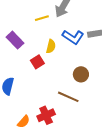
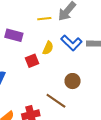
purple rectangle: (15, 40) -> (14, 35), turned -42

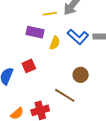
purple rectangle: (14, 35) -> (35, 32), moved
red square: (32, 61) -> (29, 66), moved

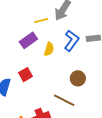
purple rectangle: (35, 32) -> (28, 40), turned -42
blue L-shape: (78, 37) -> (72, 41), turned -90

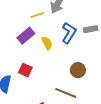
yellow semicircle: (49, 49) -> (47, 43), turned -40
red square: (25, 75) -> (25, 70), turned -32

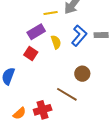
red square: (25, 70) -> (31, 54), moved

